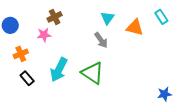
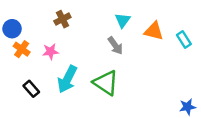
cyan rectangle: (161, 17) -> (184, 40), moved
pink star: (44, 35) -> (50, 52), moved
orange cross: (21, 54) -> (22, 49), moved, turned -32

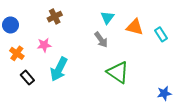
orange cross: (22, 49) -> (17, 53), moved
green triangle: (106, 83) -> (118, 72), moved

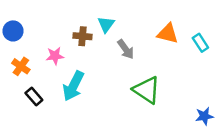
brown cross: (55, 17) -> (82, 36), moved, turned 32
cyan triangle: (107, 18) -> (106, 24), moved

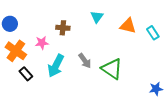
cyan triangle: (106, 24) -> (97, 17), moved
gray arrow: (126, 49) -> (85, 61), moved
orange cross: (21, 66) -> (16, 51), size x1.5

